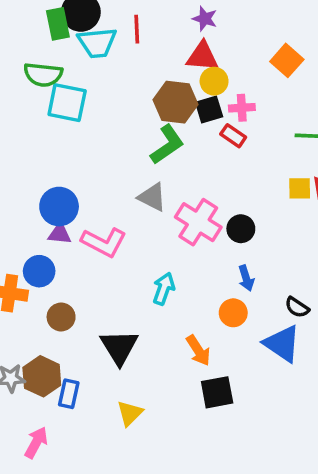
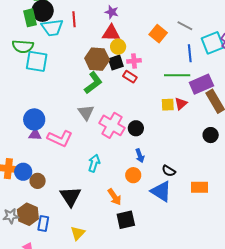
gray triangle: (152, 197) -> (86, 112), turned 30
blue circle: (39, 271) -> (23, 172), moved

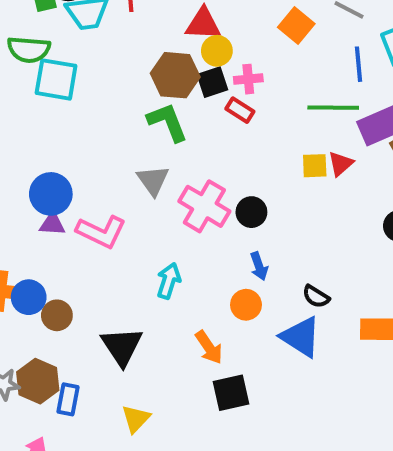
green L-shape: (93, 83) -> (168, 122), turned -75

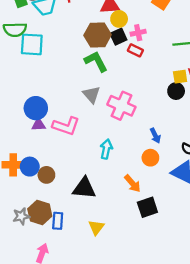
black circle: (251, 212) -> (176, 91), moved
black triangle: (122, 346) -> (84, 188), turned -45

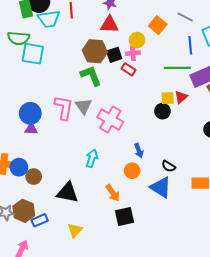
yellow circle: (119, 19) -> (137, 40), moved
pink L-shape: (66, 126) -> (64, 108), moved, turned -105
blue rectangle: (58, 221) -> (40, 220), turned 56

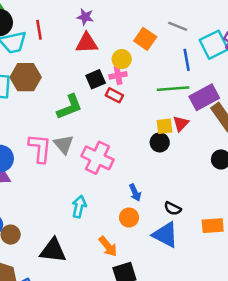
brown hexagon: (95, 51) -> (26, 77), moved
green L-shape: (91, 76) -> (70, 107), turned 95

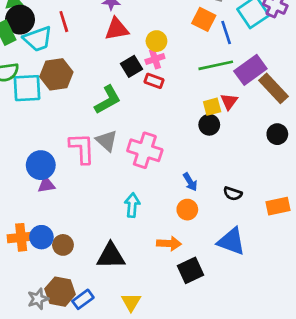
orange square: (145, 39) -> (204, 19), moved
blue triangle: (165, 235) -> (231, 241), moved
orange arrow: (108, 246) -> (169, 243), turned -40

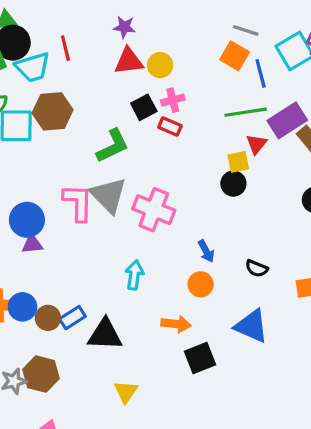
yellow circle: (156, 41) -> (160, 65), moved
red triangle: (229, 102) -> (256, 144), moved
gray triangle: (107, 141) -> (108, 195), size x1.4
blue rectangle: (83, 299) -> (72, 318), moved

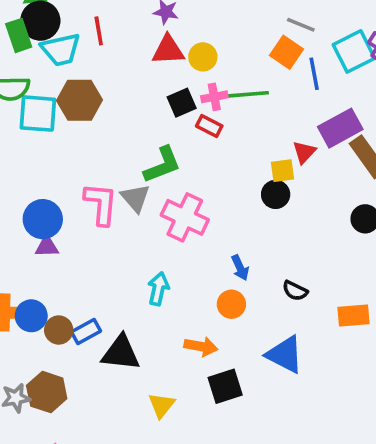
green line: (246, 112) -> (245, 95), moved
green L-shape: (113, 146) -> (162, 165), moved
gray triangle: (108, 195) -> (135, 198), size x0.7
yellow triangle: (126, 392) -> (162, 405), moved

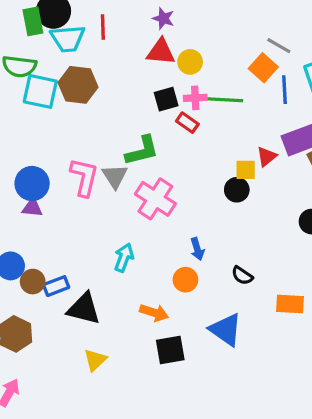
yellow triangle: (162, 405) -> (95, 360), moved

